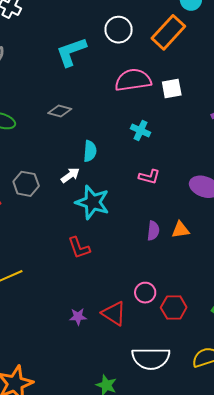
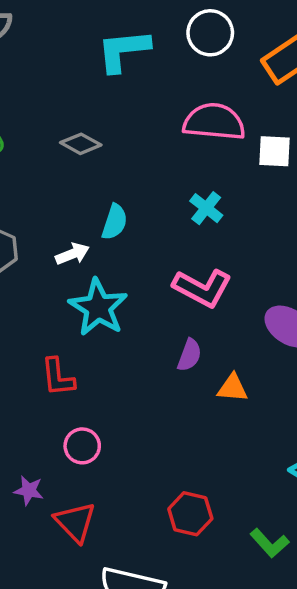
pink L-shape: (149, 177) -> (202, 288), size x1.6
purple semicircle: (153, 231) -> (189, 355), moved
pink circle: (145, 293) -> (82, 446), moved
red triangle: (114, 313) -> (75, 522), moved

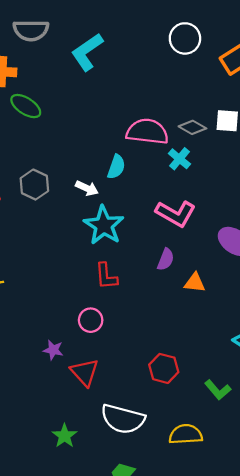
cyan L-shape: (123, 50) -> (87, 52), moved, turned -30
pink semicircle: (214, 122) -> (147, 132), moved
gray diamond: (81, 144) -> (192, 127), moved
white arrow: (72, 254) -> (87, 188), turned 45
red L-shape: (58, 377) -> (106, 276), moved

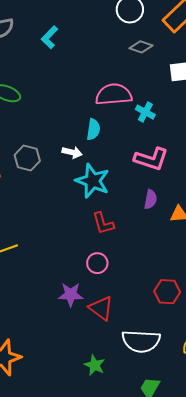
cyan L-shape: (87, 52) -> (49, 37), size x0.7
gray diamond: (192, 127) -> (141, 47), moved
purple star: (53, 350) -> (71, 295), size x1.4

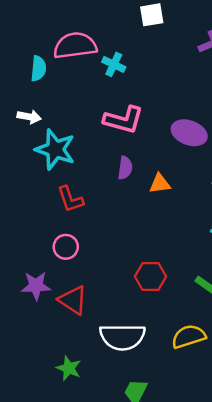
cyan semicircle: (93, 129) -> (38, 68), moved

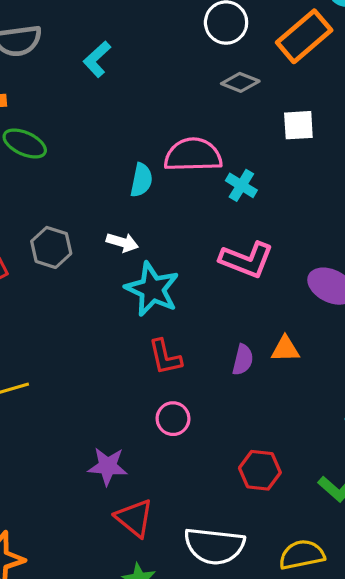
purple semicircle: (125, 168) -> (243, 360), moved
pink circle: (66, 247) -> (173, 419), moved
red triangle: (73, 300) -> (134, 518), moved

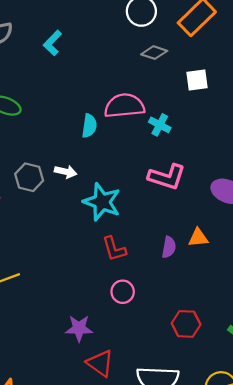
white arrow: (122, 242) -> (66, 172), moved

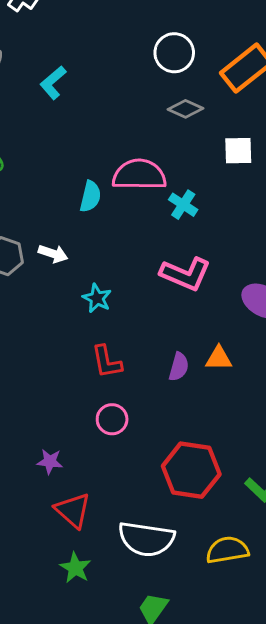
cyan star: (102, 202) -> (97, 298), size x0.6
red hexagon: (186, 324) -> (191, 470), size x1.5
purple star: (79, 328) -> (50, 461), size x0.7

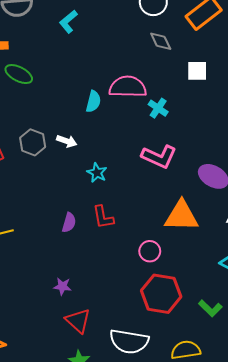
gray diamond: (186, 109) -> (161, 41), turned 40
orange triangle: (219, 358) -> (181, 216), size x1.8
purple semicircle: (179, 367) -> (69, 223), moved
pink circle: (112, 419) -> (150, 251), moved

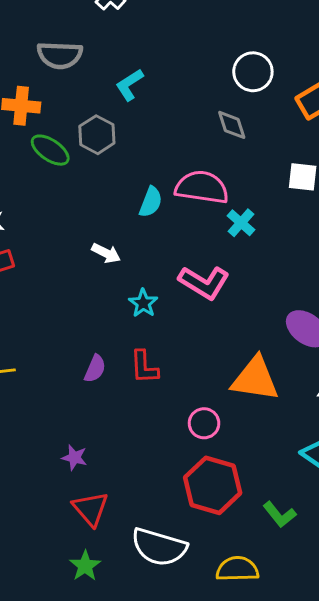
gray diamond: (161, 41) -> (232, 125), moved
gray hexagon: (33, 142) -> (97, 135), moved
pink L-shape: (159, 157) -> (204, 282), moved

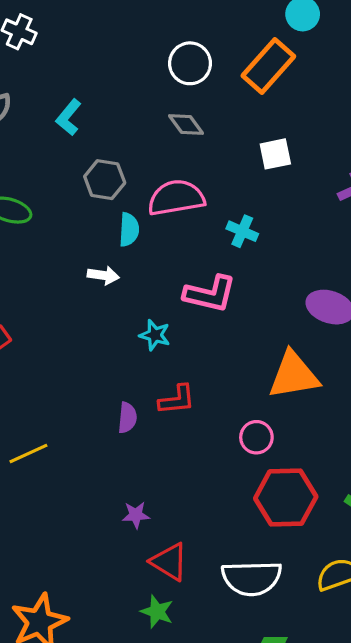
gray hexagon: (97, 135) -> (105, 180), moved
cyan cross: (241, 223) -> (242, 231), moved
white arrow: (106, 253) -> (103, 275), moved
red L-shape: (144, 367) -> (177, 400), turned -75
green star: (85, 566) -> (157, 612), moved

